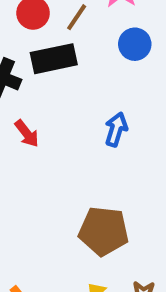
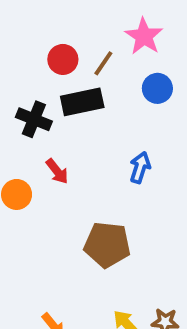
brown pentagon: (104, 231) -> (107, 245), moved

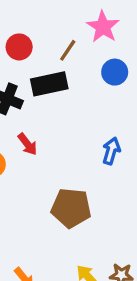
red circle: (63, 59) -> (19, 47), moved
blue arrow: (140, 167) -> (111, 151), moved

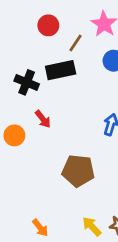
red circle: (19, 47) -> (48, 25), moved

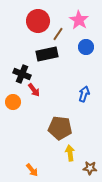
red circle: (48, 25) -> (38, 21), size x1.5
black cross: (27, 82) -> (22, 74), moved
yellow arrow: (92, 226) -> (70, 153), moved, turned 35

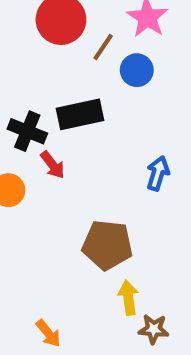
blue circle: (86, 47) -> (137, 70), moved
black rectangle: (47, 54) -> (80, 114), moved
brown star: (90, 168) -> (154, 329), moved

